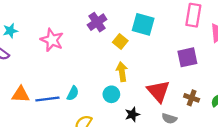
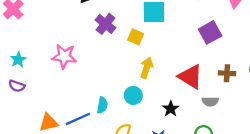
yellow arrow: (122, 72) -> (147, 68), turned 42
cyan circle: (111, 94) -> (133, 95), moved

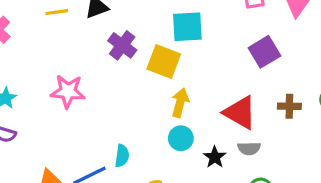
yellow square: (136, 37) -> (164, 61), size x1.5
cyan circle: (133, 95) -> (181, 138), moved
gray semicircle: (210, 101) -> (249, 148), moved

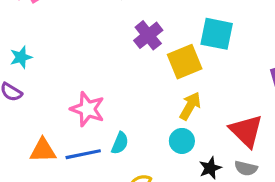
yellow square: (164, 61) -> (185, 62), turned 32
pink star: (68, 91) -> (87, 109), moved

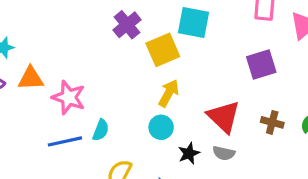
orange triangle: (43, 150) -> (31, 78), moved

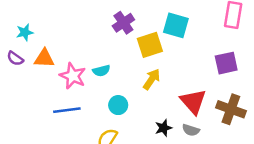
brown cross: (272, 122) -> (231, 109), size x1.6
cyan circle: (161, 127) -> (118, 105), moved
cyan semicircle: (101, 130) -> (101, 71), moved, turned 49

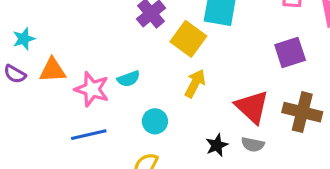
yellow square: (150, 45) -> (188, 39), turned -30

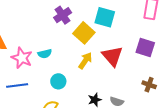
purple square: (290, 53) -> (145, 48), turned 30
red triangle: (252, 107) -> (112, 56), moved
brown cross: (302, 112) -> (149, 85), size x0.6

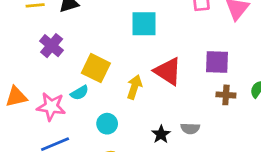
purple cross: (63, 15) -> (52, 46), moved
yellow square: (84, 33) -> (96, 68), moved
purple square: (145, 48) -> (217, 62), moved

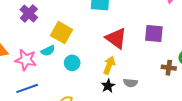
yellow arrow: (134, 87) -> (109, 65), moved
brown cross: (226, 95) -> (169, 68), moved
cyan circle: (107, 124) -> (72, 63), moved

